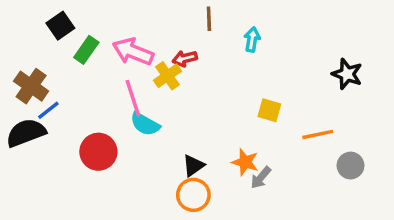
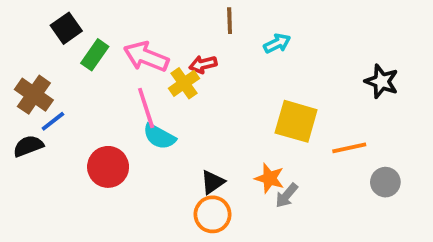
cyan arrow: (252, 39) -> (277, 43), turned 55
yellow square: (269, 110) -> (296, 121), size x1.6
black semicircle: (26, 133) -> (28, 146), size x0.7

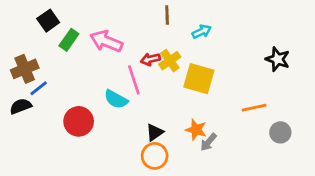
red arrow: (203, 64) -> (150, 59), moved
yellow cross: (184, 83) -> (170, 61), moved
brown cross: (34, 95) -> (25, 69), turned 32
pink line: (146, 108) -> (134, 80), moved
yellow square: (296, 121) -> (199, 79), moved

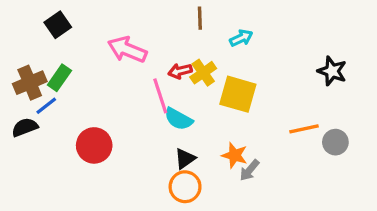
green rectangle: (69, 40) -> (59, 78), moved
cyan semicircle: (116, 99) -> (178, 119), moved
gray circle: (280, 132) -> (335, 142), moved

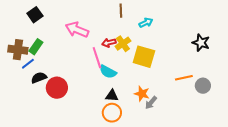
brown cross: (30, 83) -> (18, 50), turned 30
black semicircle: (25, 127) -> (39, 78), moved
black triangle: (185, 159) -> (112, 96), turned 40

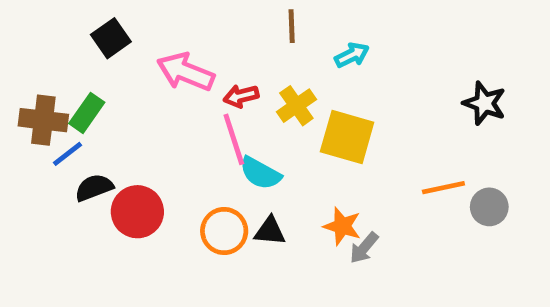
black square: (35, 15) -> (111, 38), moved
red arrow: (109, 43) -> (241, 96), moved
orange circle: (112, 113) -> (224, 231), moved

